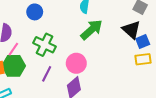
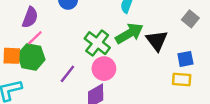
black triangle: (131, 30) -> (157, 41), moved
green cross: (44, 45) -> (97, 43), moved

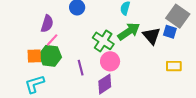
gray square: (190, 19) -> (178, 16), size x1.6
blue square: (185, 59) -> (170, 32), moved, turned 32
purple line: (67, 74) -> (81, 68), turned -49

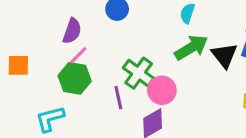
green cross: (103, 41) -> (139, 73), moved
orange square: (34, 56) -> (18, 65), moved

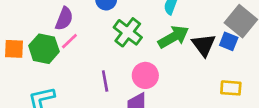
green cross: (139, 73) -> (128, 32), moved
green hexagon: (75, 78) -> (44, 49), moved

